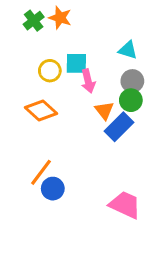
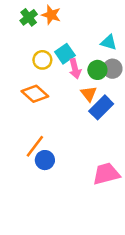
cyan square: (76, 63) -> (65, 54), turned -36
green circle: (131, 100) -> (97, 70), moved
pink trapezoid: (125, 205) -> (106, 174), turned -40

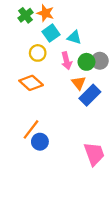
cyan triangle: (109, 42) -> (74, 37), moved
cyan square: (65, 54) -> (51, 33), moved
pink trapezoid: (106, 174) -> (94, 154), turned 85

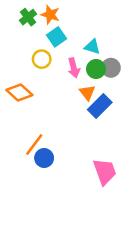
cyan triangle: (74, 37) -> (92, 47), moved
orange diamond: (31, 83) -> (19, 92), moved

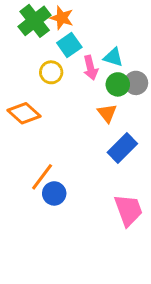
green cross: (28, 17) -> (35, 21), size x1.5
pink arrow: (74, 68) -> (91, 68), moved
blue rectangle: (100, 106) -> (122, 148), moved

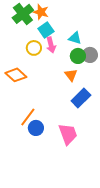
pink arrow: (91, 68) -> (51, 45), moved
pink trapezoid: (128, 210) -> (68, 134), moved

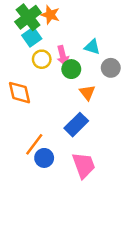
cyan square: (46, 30) -> (32, 37), moved
green circle: (78, 56) -> (71, 69), moved
orange diamond: (16, 75) -> (19, 93), turned 35
blue rectangle: (81, 98) -> (76, 125), moved

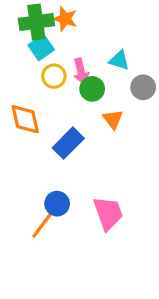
green cross: (28, 17) -> (36, 22), turned 30
blue rectangle: (76, 125) -> (68, 143), moved
orange line: (34, 144) -> (43, 224), moved

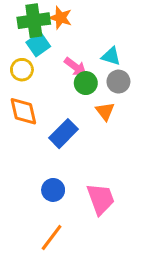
pink arrow: (81, 71) -> (75, 67), turned -40
yellow circle: (54, 76) -> (22, 70), moved
gray circle: (143, 87) -> (118, 82), moved
orange line: (43, 224) -> (52, 238), moved

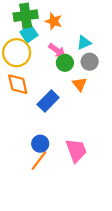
orange star: (61, 18) -> (54, 21), moved
cyan triangle: (111, 56) -> (84, 43), turned -40
yellow circle: (22, 70) -> (17, 53), size x1.6
orange line: (52, 238) -> (39, 161), moved

